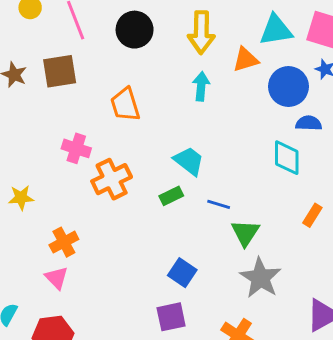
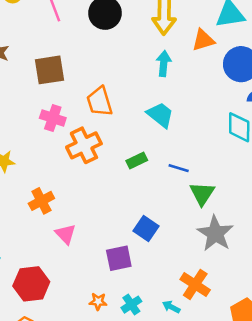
brown square: (60, 71) -> (49, 70), moved
orange trapezoid: (125, 105) -> (100, 102), moved
cyan trapezoid: (189, 161) -> (160, 115), moved
pink triangle: (56, 278) -> (66, 234), moved
purple square: (171, 317) -> (119, 258), moved

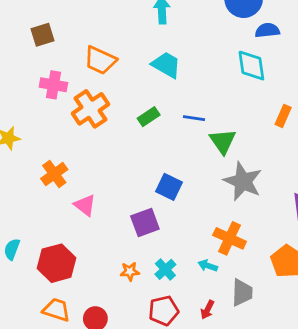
brown square: (49, 70) -> (42, 35), size x0.7
orange trapezoid: (100, 102) -> (100, 60), turned -40

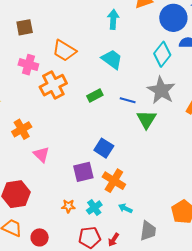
cyan diamond: (251, 66) -> (162, 54), moved, turned 40
gray star: (243, 181) -> (161, 90), moved
orange cross: (230, 238) -> (114, 181), moved
red arrow: (207, 310) -> (114, 240), moved

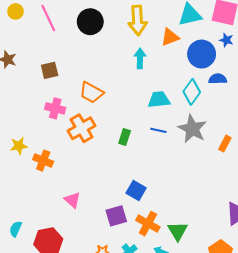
cyan trapezoid: (112, 59) -> (159, 100), moved, turned -40
green rectangle: (95, 95) -> (125, 137), turned -42
blue line: (128, 100) -> (158, 130), moved
green triangle: (146, 119) -> (178, 231), moved
orange cross: (22, 129) -> (43, 161), moved, turned -36

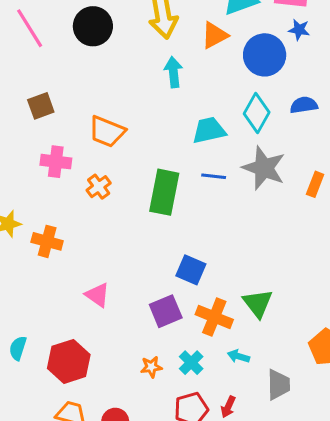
blue semicircle: (218, 79) -> (304, 105), moved
orange cross: (82, 128) -> (99, 187), size x0.6
green rectangle: (125, 137) -> (164, 192), size x1.8
green triangle: (178, 231) -> (258, 303), moved

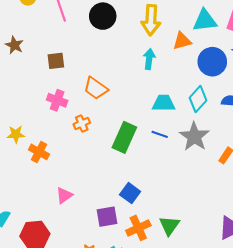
pink triangle: (97, 295) -> (64, 195), turned 36
orange cross: (214, 317) -> (138, 228), turned 30

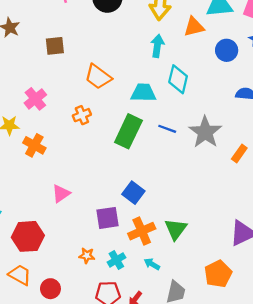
blue circle: (212, 62) -> (227, 50), size x0.7
cyan diamond: (198, 99) -> (178, 79), moved, turned -30
pink cross: (57, 100) -> (35, 99), moved, turned 30
cyan trapezoid: (164, 103) -> (143, 93), moved

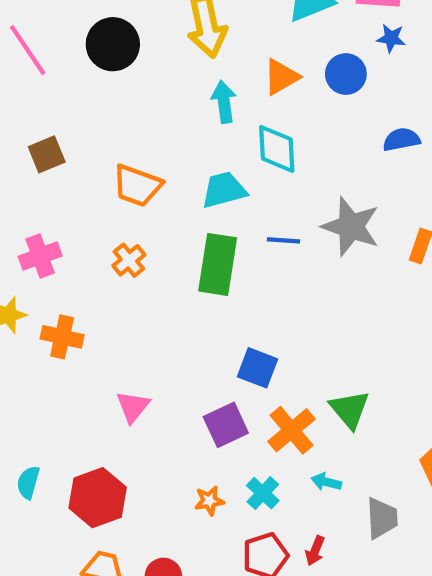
orange triangle: (194, 27) -> (281, 77), moved
pink cross: (35, 99) -> (40, 256), turned 35

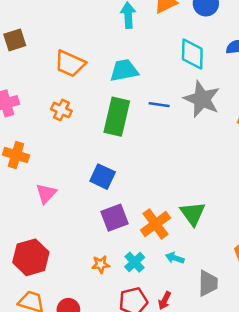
cyan diamond: (277, 149) -> (192, 54), moved
orange cross: (129, 260) -> (61, 110), turned -30
blue square: (258, 368) -> (103, 177), moved
pink triangle: (133, 407) -> (46, 193), moved

